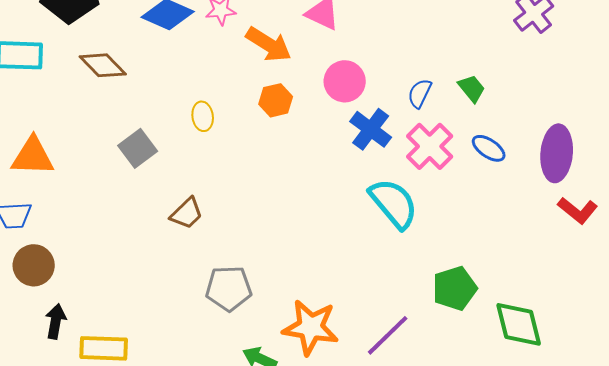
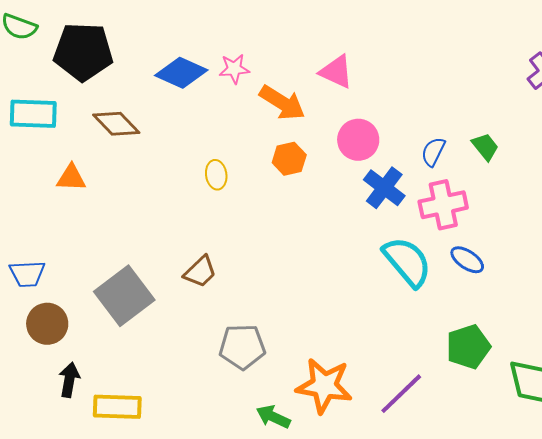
pink cross: (430, 146) -> (443, 205), turned 33
gray square: (138, 148) -> (124, 296), moved, size x1.5
blue ellipse: (489, 148) -> (467, 260), moved
orange triangle: (33, 156) -> (71, 178), moved, size x0.7

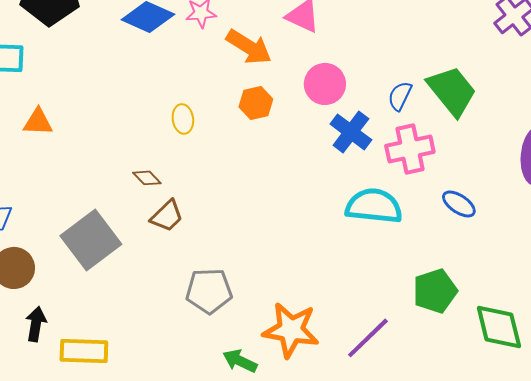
brown diamond: (116, 124) -> (147, 178), moved, size x0.6
green trapezoid: (485, 147) -> (452, 91), size x1.8
blue ellipse: (467, 260) -> (459, 204), moved
cyan semicircle: (407, 262) -> (374, 206), turned -44

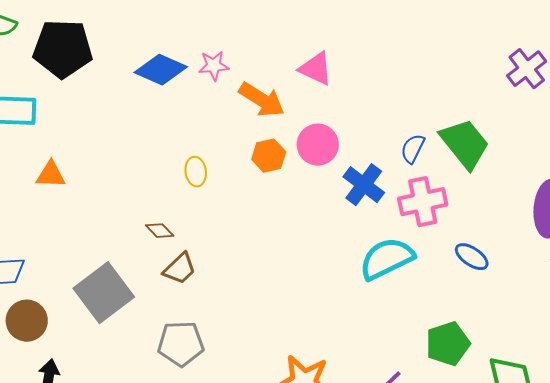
pink circle: (325, 84) -> (318, 145), moved
cyan semicircle: (374, 206) -> (387, 259), turned -32
gray pentagon: (209, 291) -> (181, 344), moved

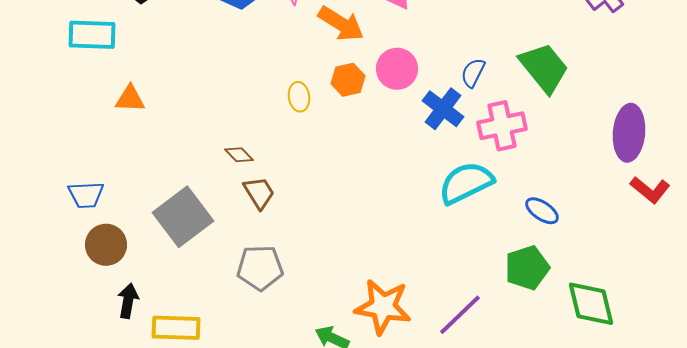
blue semicircle: (413, 149) -> (473, 73), moved
yellow ellipse: (196, 172) -> (299, 97), moved
blue ellipse: (472, 257) -> (542, 211), moved
brown trapezoid: (180, 269) -> (259, 193), turned -78

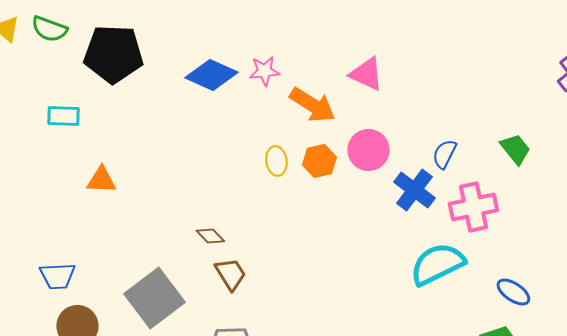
cyan rectangle: (92, 35) -> (63, 116), size x0.7
green trapezoid: (544, 68) -> (515, 149), size x0.6
yellow ellipse: (299, 97) -> (276, 161), moved

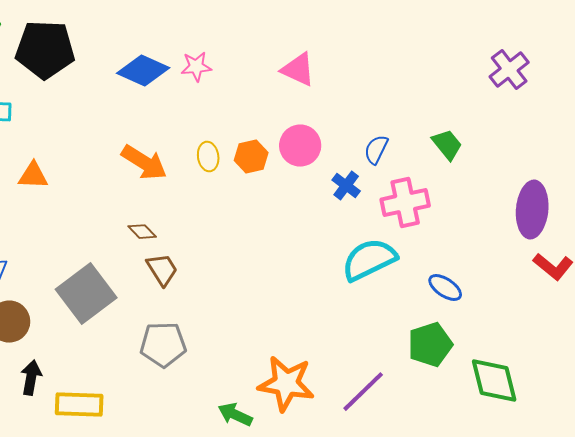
orange arrow: (312, 105) -> (144, 163), moved
blue cross: (414, 190) -> (346, 186), size x0.7

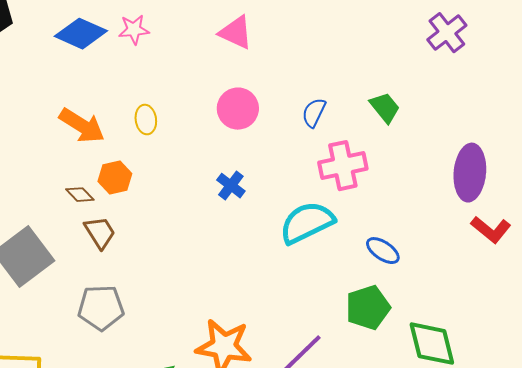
orange hexagon: (251, 157) -> (115, 178), moved
blue cross: (346, 186) -> (231, 186), moved

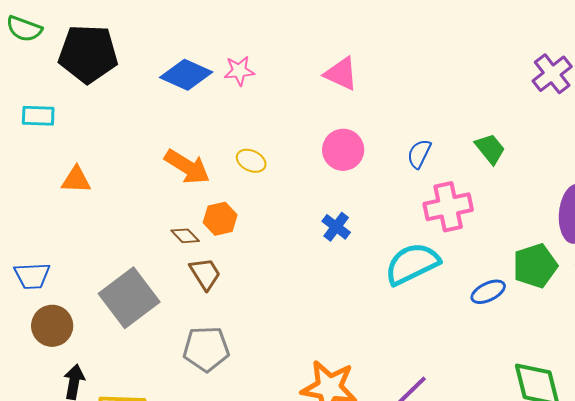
yellow ellipse: (146, 120) -> (251, 161), turned -56
blue ellipse: (383, 251) -> (488, 292), turned -60
green pentagon: (368, 308) -> (535, 266), moved

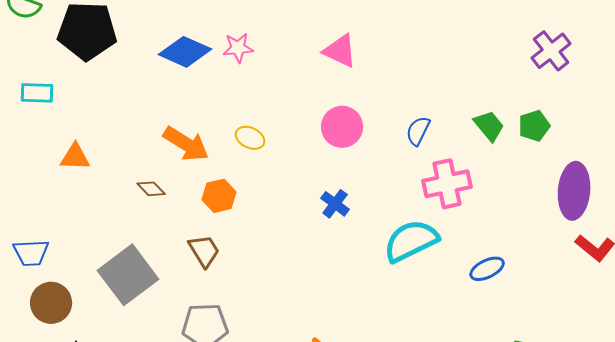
brown diamond: (185, 236) -> (151, 189), moved
green pentagon: (535, 266) -> (534, 126), moved, size x0.7

